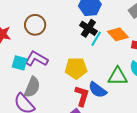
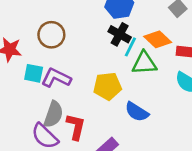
cyan square: (20, 63) -> (34, 73), moved
green triangle: (118, 76) -> (144, 63), moved
red L-shape: (82, 96) -> (76, 127), moved

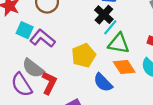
orange diamond: (158, 39) -> (124, 67), moved
yellow pentagon: (107, 86) -> (84, 55), turned -30
gray semicircle: (53, 114) -> (33, 68), turned 95

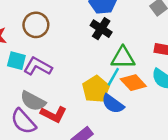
cyan line: (110, 27) -> (113, 77), moved
yellow pentagon: (84, 55) -> (96, 89), moved
red L-shape: (49, 83) -> (54, 114), turned 100

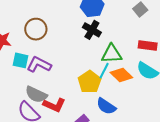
blue semicircle: (113, 104) -> (106, 106), moved

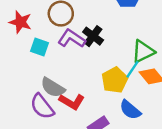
black cross: (92, 30) -> (93, 36), moved
green triangle: (112, 54) -> (143, 51), turned -30
purple L-shape: (39, 65) -> (72, 39), moved

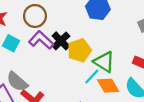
green triangle: (143, 51) -> (104, 62), turned 50
yellow pentagon: (115, 80) -> (79, 50), moved

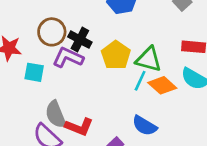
black cross: (61, 41) -> (80, 40), moved
gray semicircle: (17, 82) -> (56, 114), turned 45

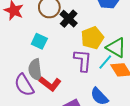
purple L-shape: (68, 57) -> (83, 60), moved, turned 55
cyan square: (34, 72) -> (39, 41), moved

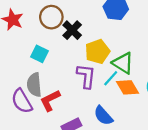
red L-shape: (50, 84) -> (50, 100), turned 115

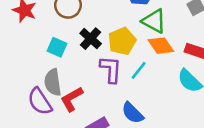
black cross: (72, 30) -> (91, 39), moved
green triangle: (123, 63) -> (154, 21), moved
orange diamond: (127, 87) -> (161, 46), moved

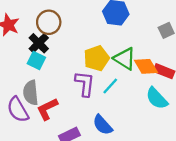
green triangle: (154, 21) -> (125, 59), moved
black cross: (91, 39) -> (39, 43), moved
orange diamond: (161, 46) -> (146, 66), moved

